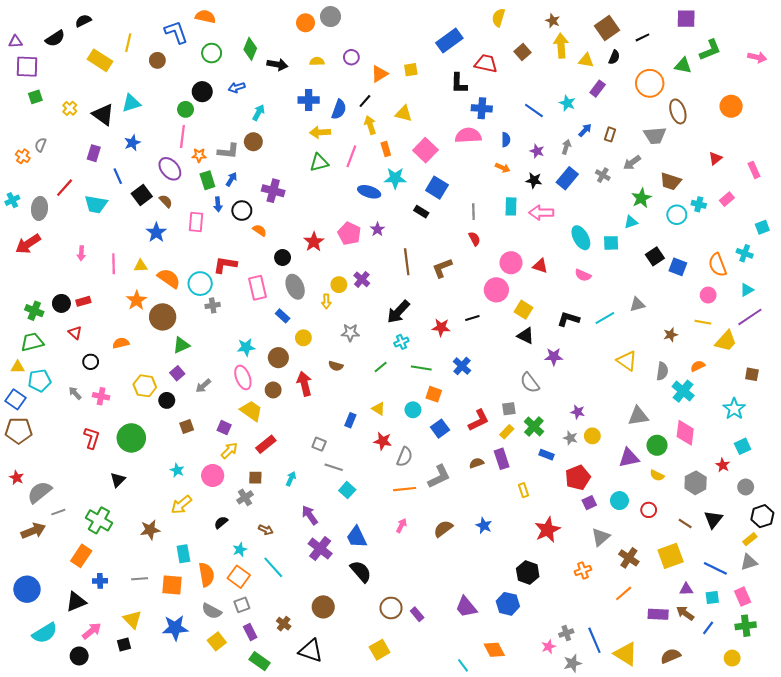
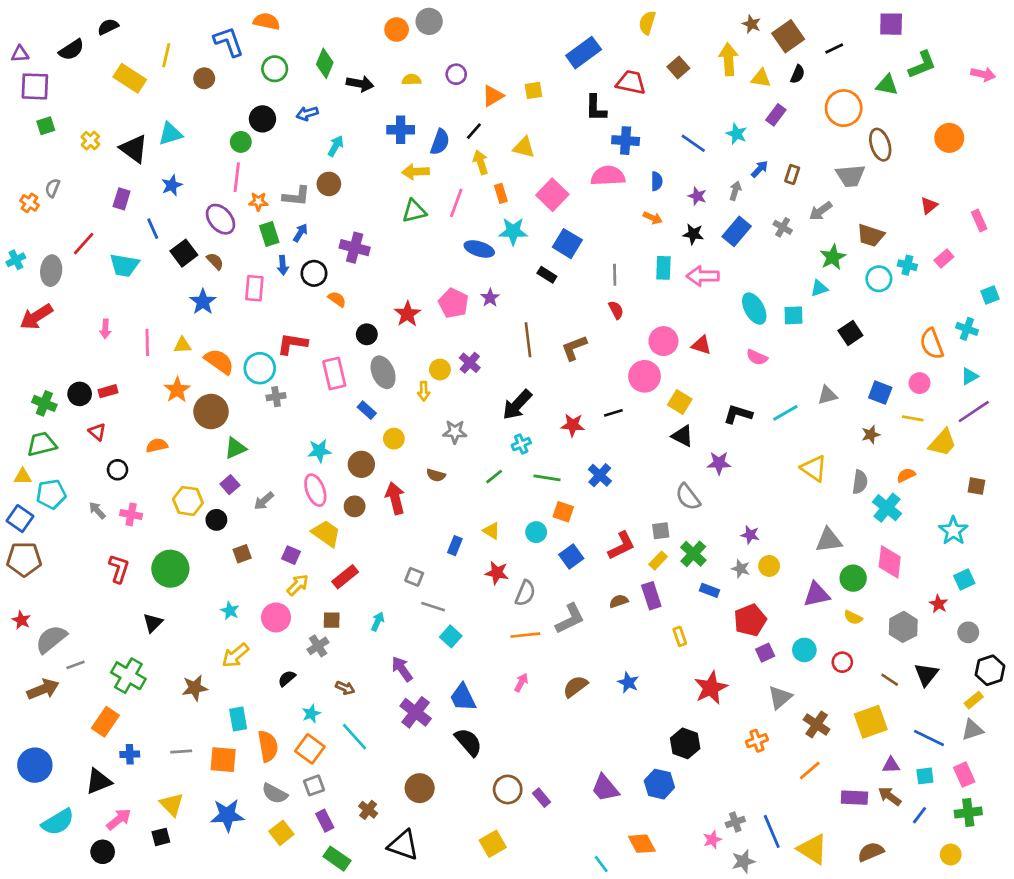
brown star: (553, 21) -> (752, 24), moved
blue square: (678, 267) -> (880, 393), moved

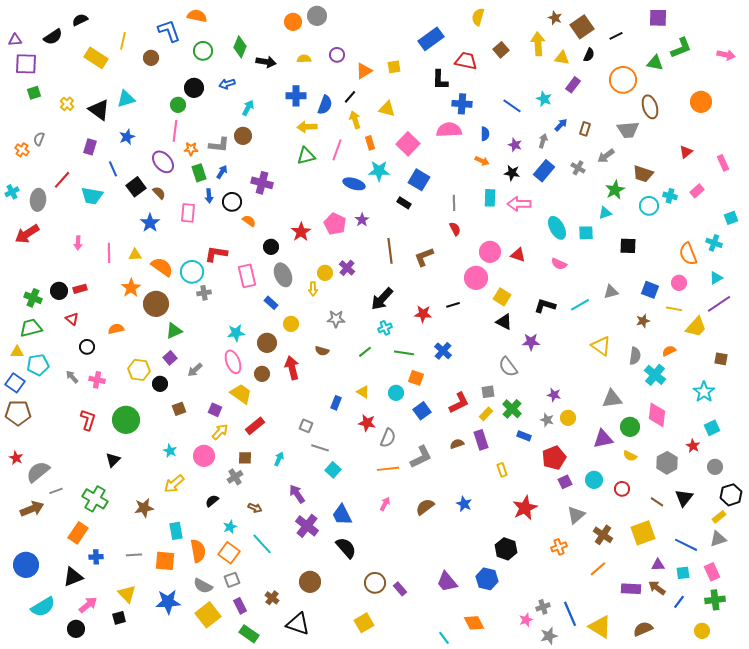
black square: (850, 333) -> (628, 246), turned 36
yellow square: (281, 833) -> (208, 615), size x1.4

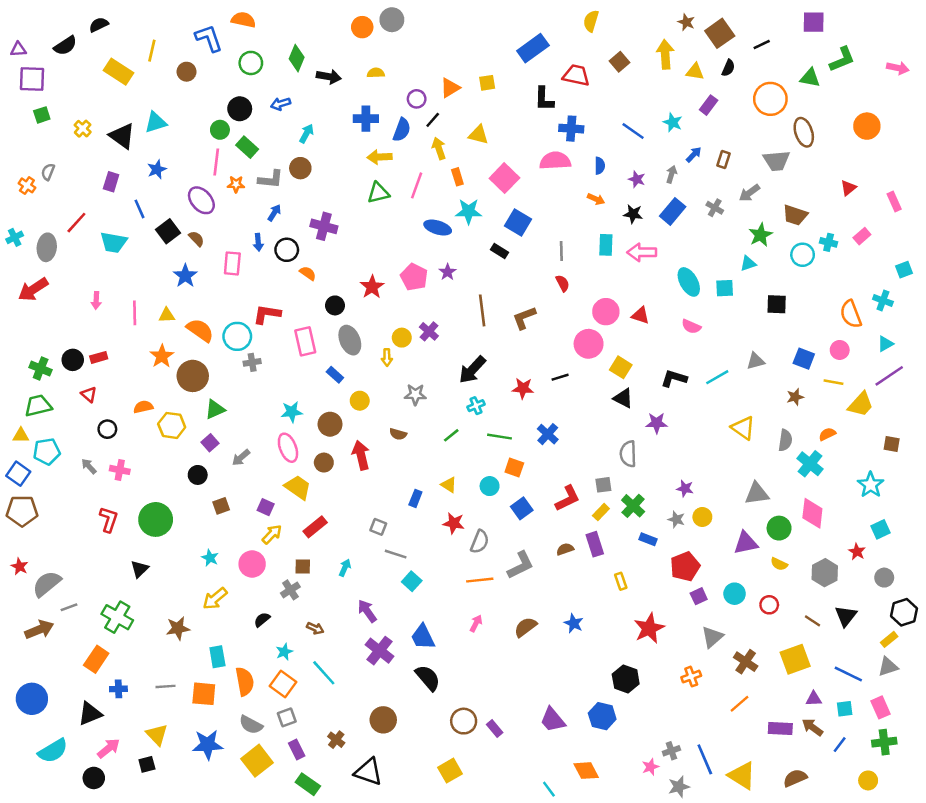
purple circle: (337, 55) -> (417, 99), moved
green rectangle: (199, 173) -> (247, 147), moved, turned -30
gray semicircle: (508, 367) -> (628, 454), turned 35
yellow hexagon: (139, 370) -> (172, 425), moved

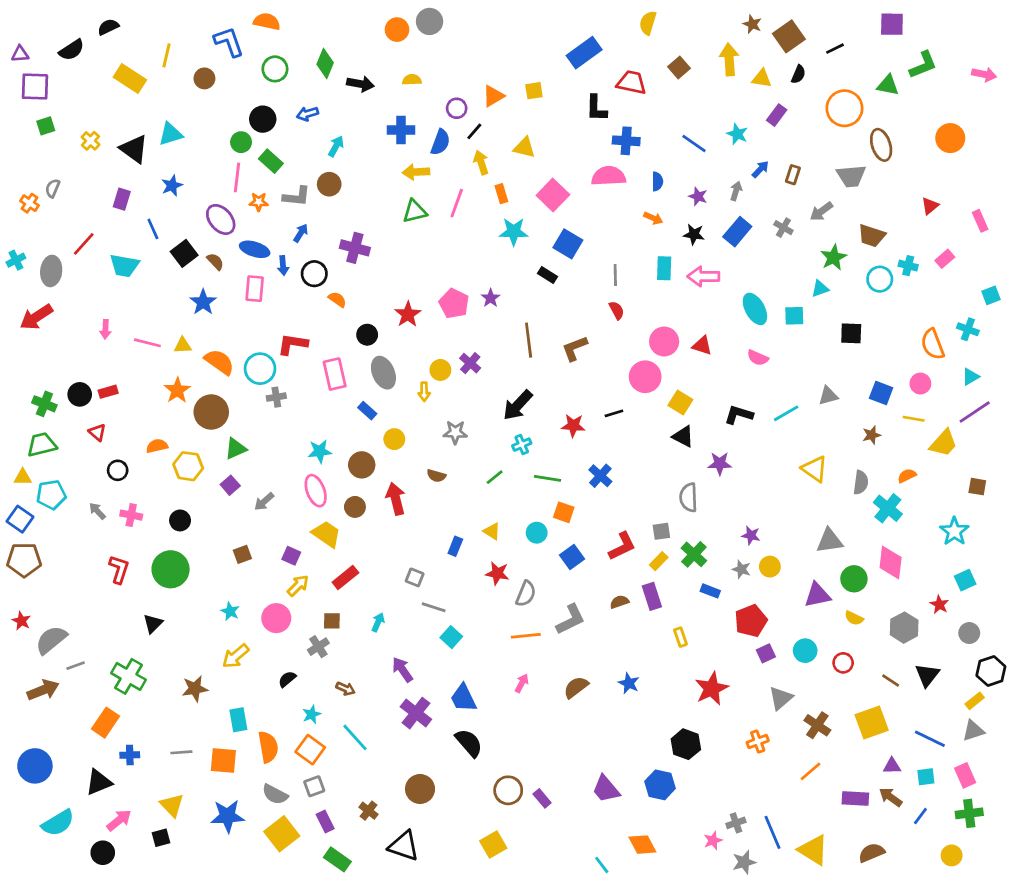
blue ellipse: (438, 228) -> (255, 249), moved
pink line: (135, 313) -> (147, 343), turned -75
black circle: (198, 475) -> (180, 520), moved

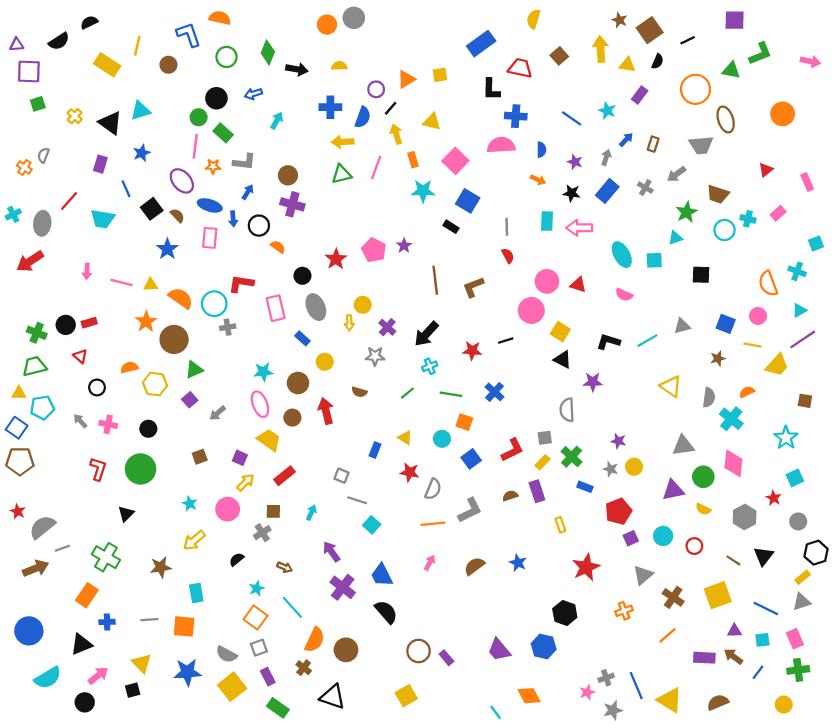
brown circle: (329, 184) -> (288, 175), moved
purple cross: (470, 363) -> (387, 327), moved
orange semicircle: (268, 747) -> (315, 640), moved, turned 35

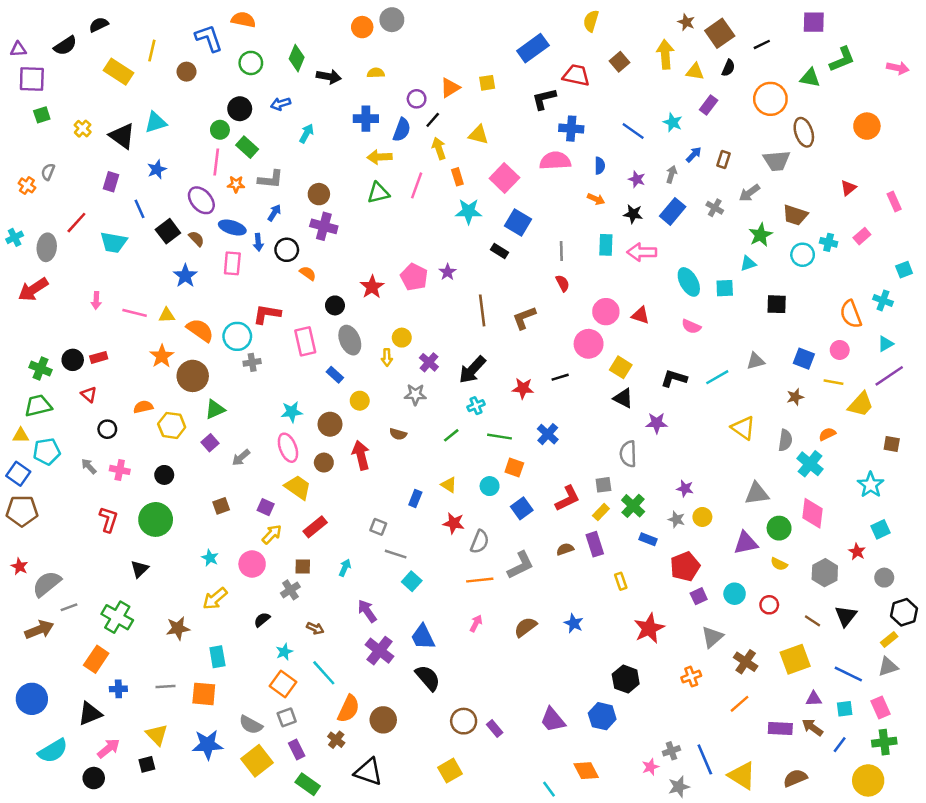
black L-shape: (491, 89) -> (544, 99), turned 75
yellow circle: (784, 705) -> (868, 780), size x1.6

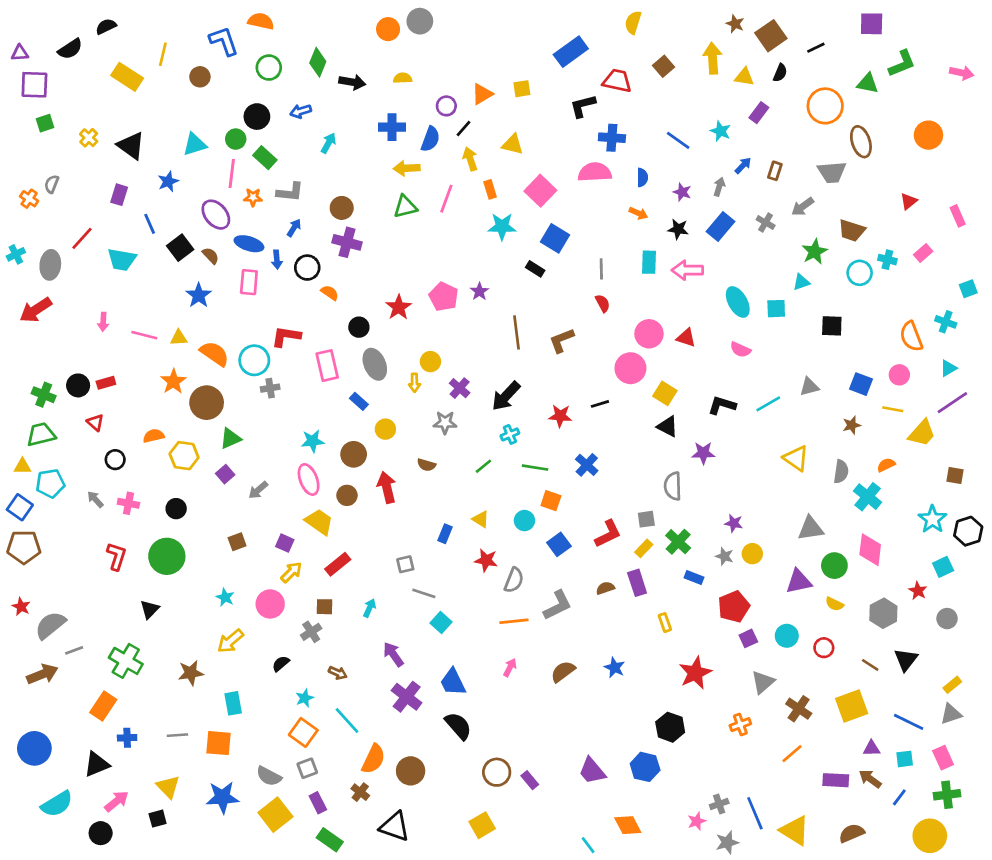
cyan triangle: (156, 122) -> (195, 144), moved
gray square: (378, 527) -> (405, 564), turned -35
black hexagon: (904, 612) -> (968, 531), moved

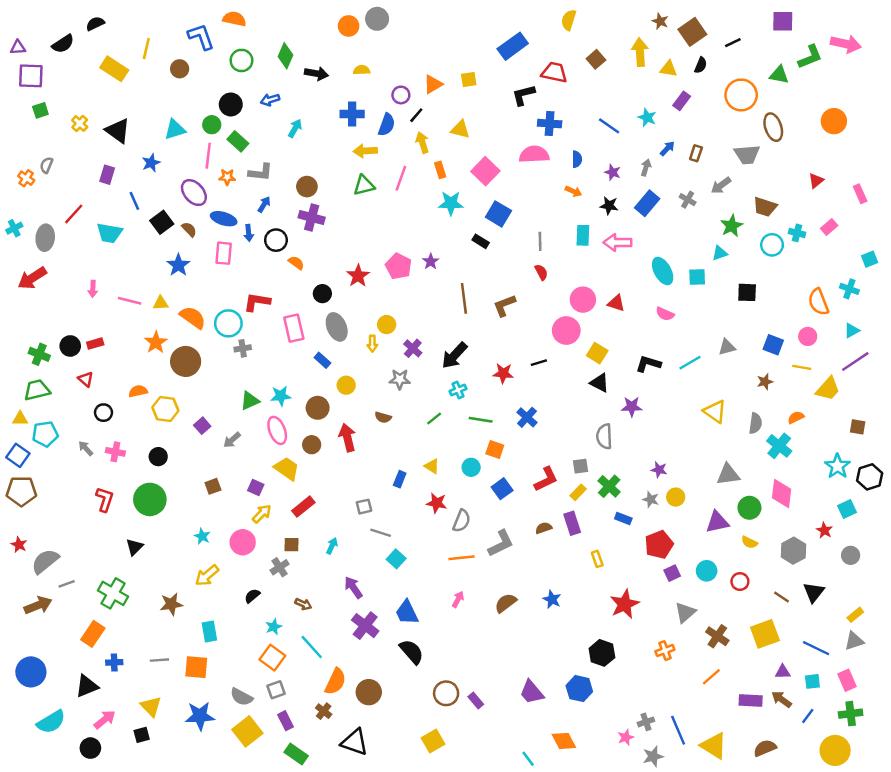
pink arrow: (962, 73) -> (846, 44), moved, size x1.4
green triangle: (230, 438) -> (250, 401), moved

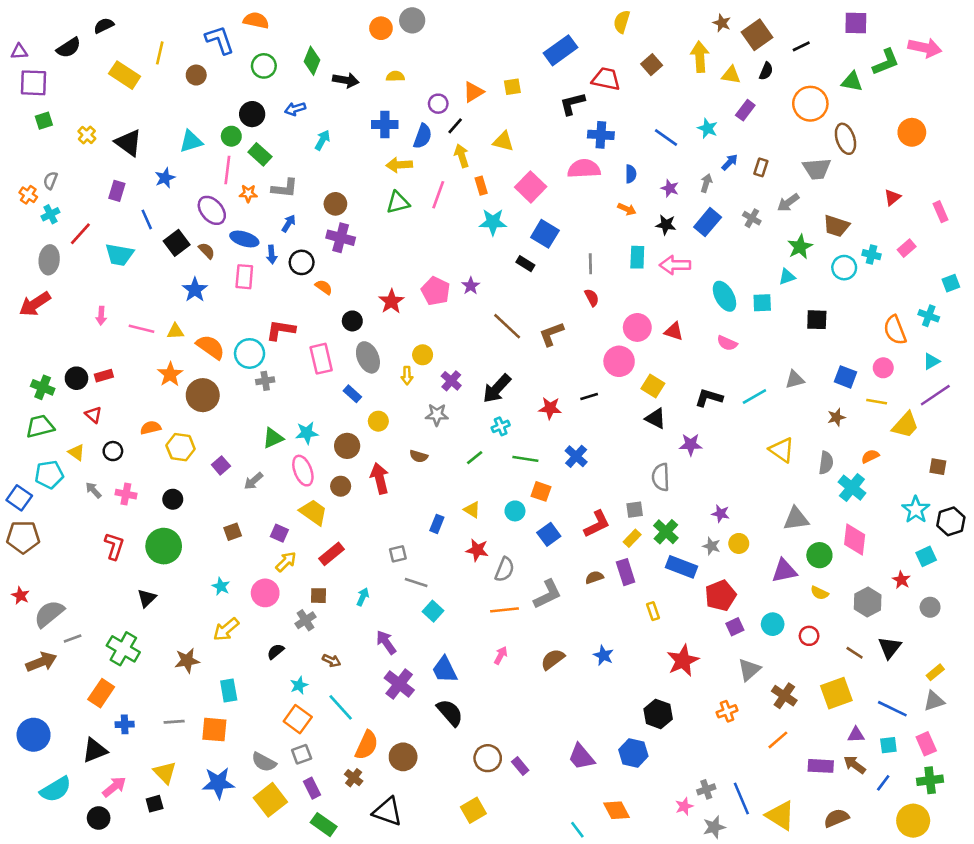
cyan cross: (14, 228) -> (50, 214), moved
brown line: (464, 298) -> (507, 326), turned -40
yellow triangle: (20, 419) -> (76, 452), moved, turned 35
blue rectangle: (623, 518) -> (682, 567), size x1.6

